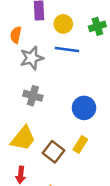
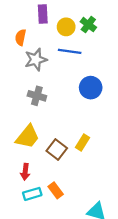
green cross: (97, 26) -> (88, 25), moved, turned -35
blue circle: (84, 108) -> (91, 88), moved

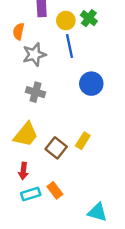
blue line: (70, 51) -> (69, 46), turned 70

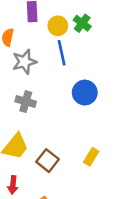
yellow rectangle: (83, 141) -> (91, 157), moved

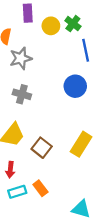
blue line: (62, 53) -> (86, 50), moved
yellow rectangle: (91, 157) -> (81, 144), size x1.5

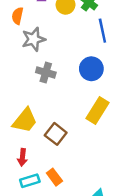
gray cross: (22, 94) -> (46, 72), moved
yellow rectangle: (81, 144) -> (98, 111), moved

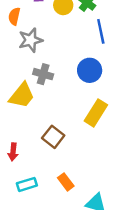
yellow trapezoid: (25, 120) -> (22, 95), moved
red arrow: (22, 157) -> (13, 152), moved
orange rectangle: (54, 177) -> (66, 182), moved

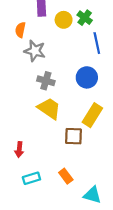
gray star: (31, 40) -> (35, 51), turned 30
yellow trapezoid: (22, 95) -> (49, 108), moved, turned -95
brown square: (53, 137) -> (74, 136), moved, turned -36

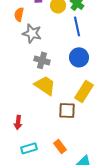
blue line: (97, 43) -> (77, 26), moved

